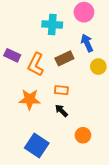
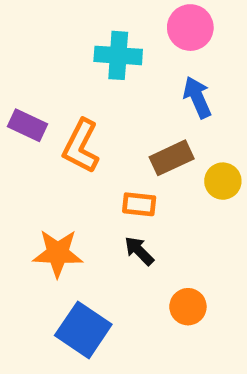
brown rectangle: (64, 58) -> (172, 158), moved
yellow circle: (98, 67) -> (223, 181), moved
orange star: (30, 99) -> (58, 253), moved

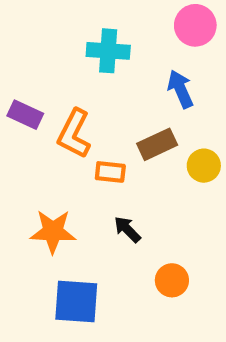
pink circle: (190, 28) -> (195, 25), moved
orange rectangle: (139, 204) -> (110, 172), moved
blue square: (83, 330) -> (76, 302), turned -30

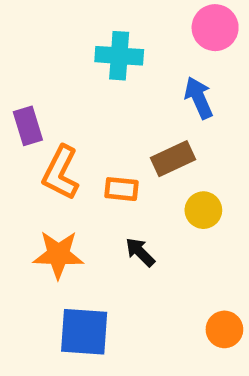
purple rectangle: (25, 115) -> (28, 126), turned 48
orange L-shape: (74, 134) -> (61, 173), moved
yellow circle: (204, 166) -> (203, 210), moved
orange circle: (172, 280) -> (224, 329), moved

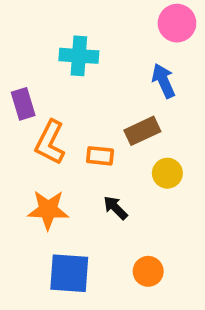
cyan cross: (119, 56) -> (79, 56), moved
orange circle: (224, 329) -> (148, 271), moved

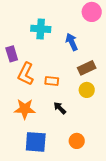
blue arrow: (164, 81) -> (72, 42), moved
brown rectangle: (142, 131) -> (87, 68), moved

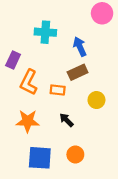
purple rectangle: (12, 54) -> (13, 60), turned 42
brown rectangle: (87, 68) -> (78, 72), moved
orange circle: (77, 141) -> (75, 154), moved

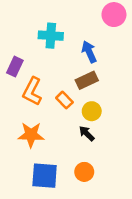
orange rectangle: (58, 90) -> (64, 100), turned 40
yellow circle: (96, 100) -> (92, 111), moved
black arrow: (66, 120) -> (87, 134), moved

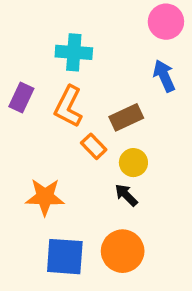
blue arrow: (89, 52) -> (164, 76), moved
orange L-shape: (32, 91) -> (68, 107), moved
orange circle: (84, 172) -> (123, 251), size x1.5

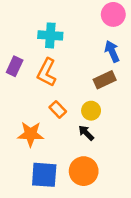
brown rectangle: (126, 117) -> (105, 80), moved
orange rectangle: (94, 146) -> (58, 109), moved

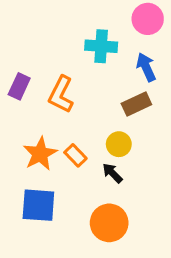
cyan cross: (50, 35) -> (101, 46), moved
orange rectangle: (58, 109) -> (75, 155), moved
orange star: (31, 134) -> (40, 154), moved, turned -30
blue square: (44, 175) -> (38, 205), moved

